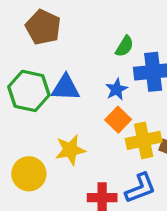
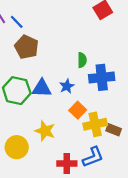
green semicircle: (124, 46) -> (82, 60), turned -32
blue star: (116, 89) -> (67, 86), moved
yellow star: (70, 150) -> (45, 131), turned 30

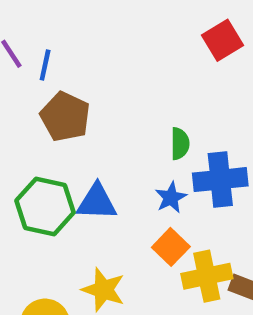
blue line: (17, 22) -> (45, 65), turned 56
blue star: (67, 86) -> (171, 198), moved

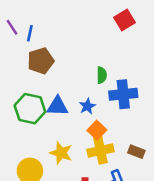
brown pentagon: (65, 117) -> (41, 61), turned 30
blue star: (171, 198) -> (87, 106), moved
yellow cross: (207, 276) -> (100, 151), moved

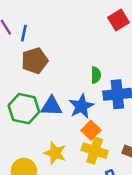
blue star: (87, 106) -> (81, 106), size x1.5
yellow cross: (100, 151) -> (95, 151), turned 30

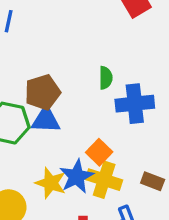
brown pentagon: (35, 61) -> (43, 92), moved
blue star: (81, 106) -> (77, 176), moved

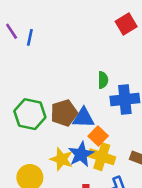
brown pentagon: (43, 92) -> (64, 113), moved
blue triangle: (46, 120) -> (83, 118), moved

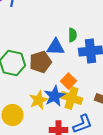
blue triangle: (83, 118) -> (56, 47), moved
yellow star: (62, 159) -> (38, 100), turned 30

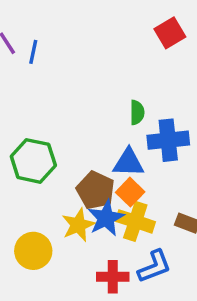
blue triangle: (56, 47) -> (128, 163), moved
brown pentagon: (40, 62) -> (96, 190), moved, turned -30

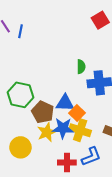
blue triangle: (128, 163) -> (65, 103), moved
brown pentagon: (96, 190) -> (43, 112), moved
blue star: (106, 218) -> (63, 128), turned 30

